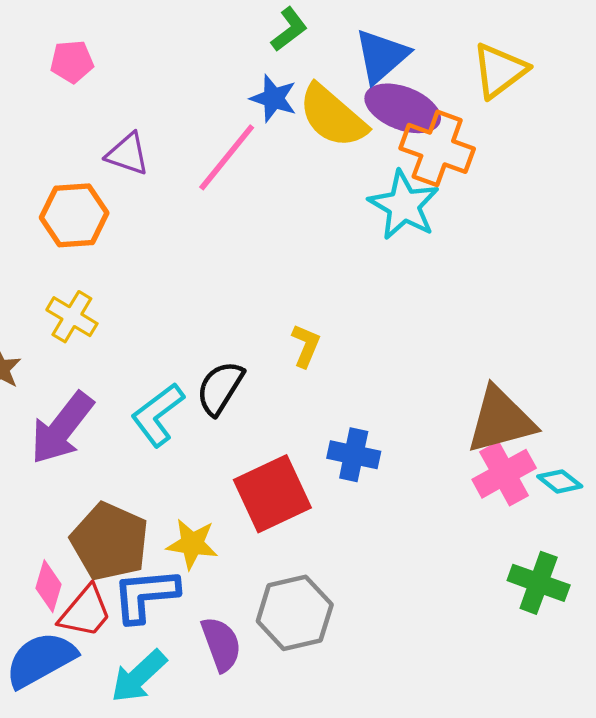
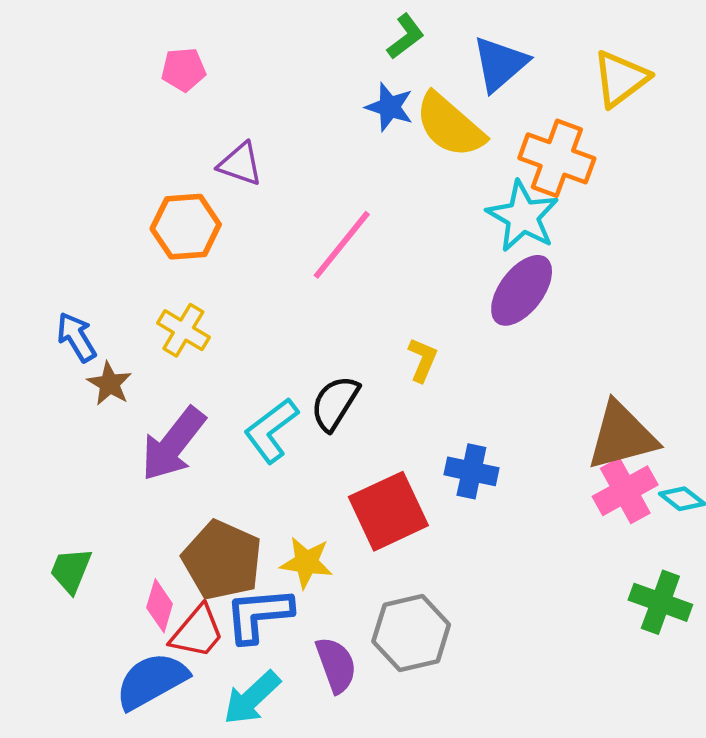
purple ellipse: (403, 108) -> (522, 290), moved, turned -74
pink line: (227, 157) -> (342, 245), moved

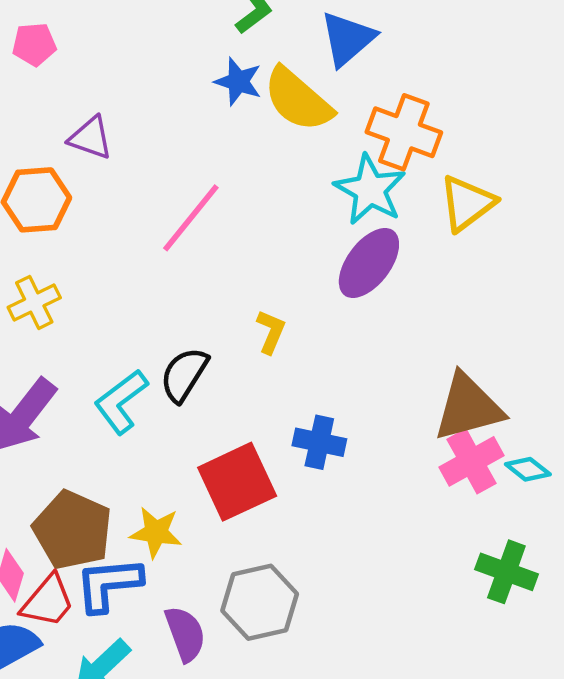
yellow triangle: (621, 79) -> (467, 203), moved
yellow cross: (183, 330) -> (34, 302), turned 33

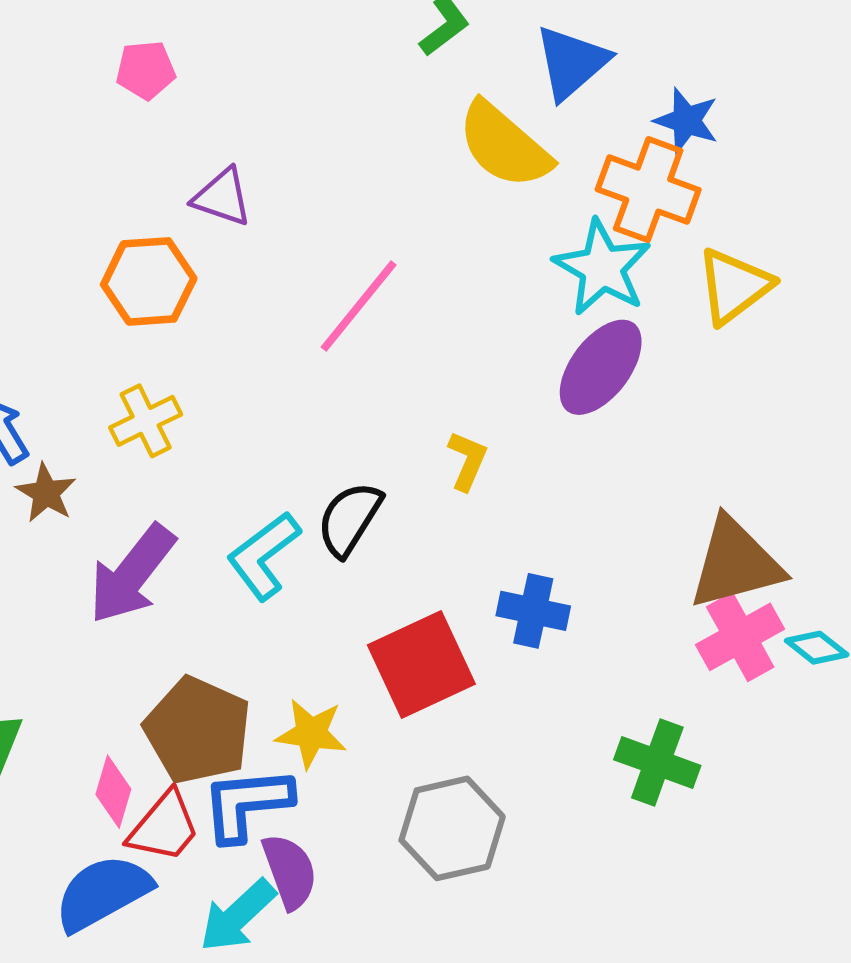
blue star: (238, 82) -> (686, 121), moved
green cross: (506, 572) -> (657, 763), moved
purple semicircle: (185, 634) -> (290, 871), moved

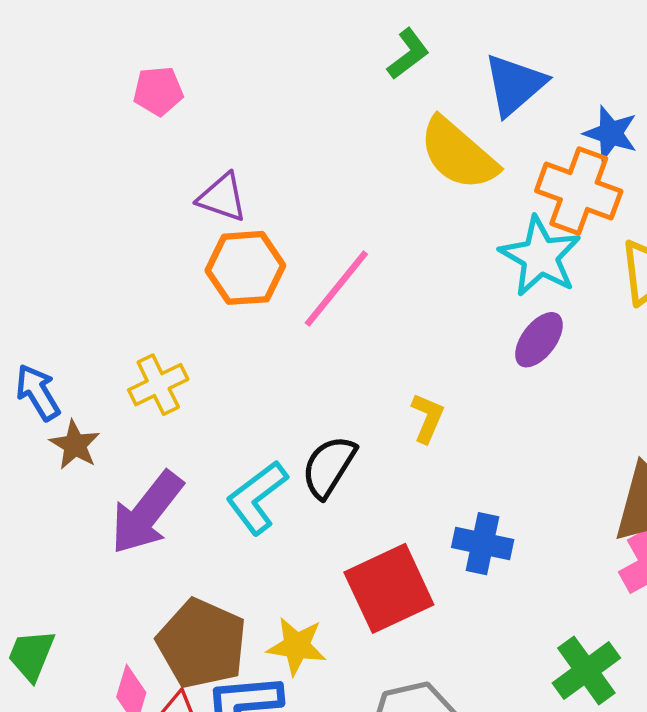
orange hexagon: (149, 281) -> (245, 268), moved
purple ellipse: (601, 367) -> (539, 340), size x0.7
green cross: (657, 763) -> (586, 670), turned 34

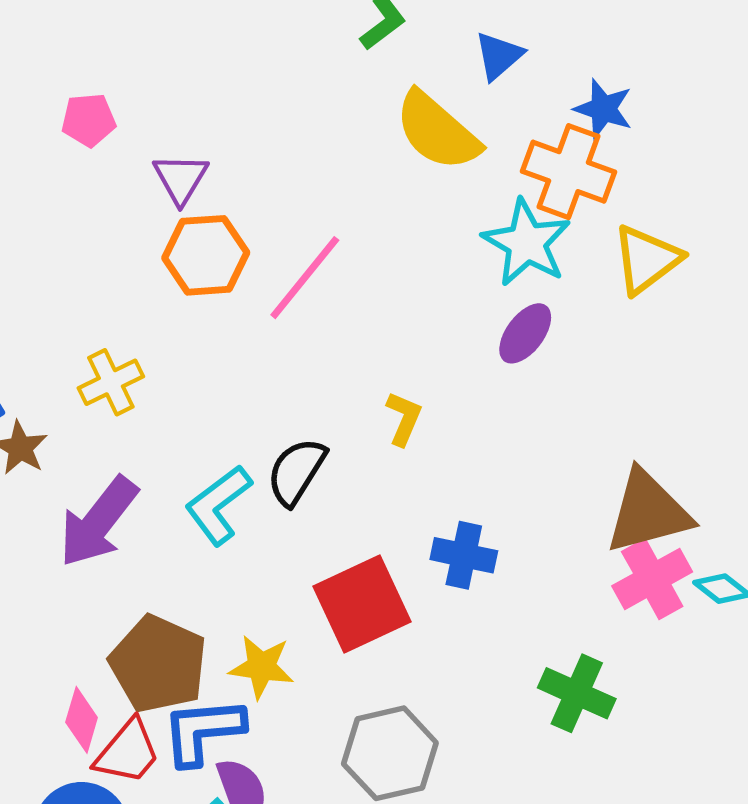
blue triangle: (515, 85) -> (499, 56), size x0.7
pink pentagon: (158, 91) -> (89, 120), moved
purple triangle: (222, 197) -> (181, 179), turned 42
green cross: (586, 670) -> (577, 693), turned -30

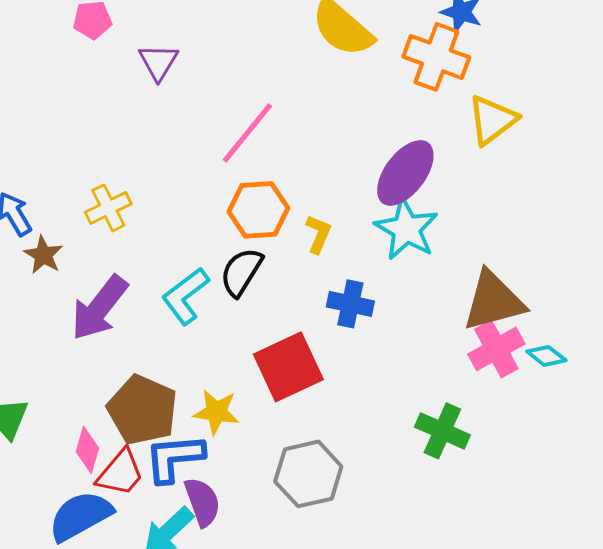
cyan star: (527, 243) -> (406, 229), moved
orange hexagon: (206, 255) -> (258, 210), moved
purple ellipse: (525, 333) -> (405, 173), size x1.5
blue cross: (464, 555) -> (350, 304), moved

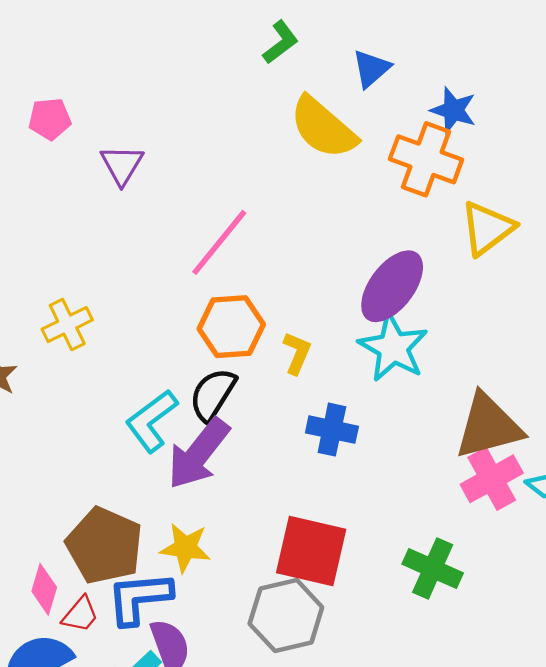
purple arrow: (99, 308) -> (198, 454), moved
red square: (288, 367) -> (311, 551), moved, turned 38
red trapezoid: (120, 473) -> (80, 614), size x0.7

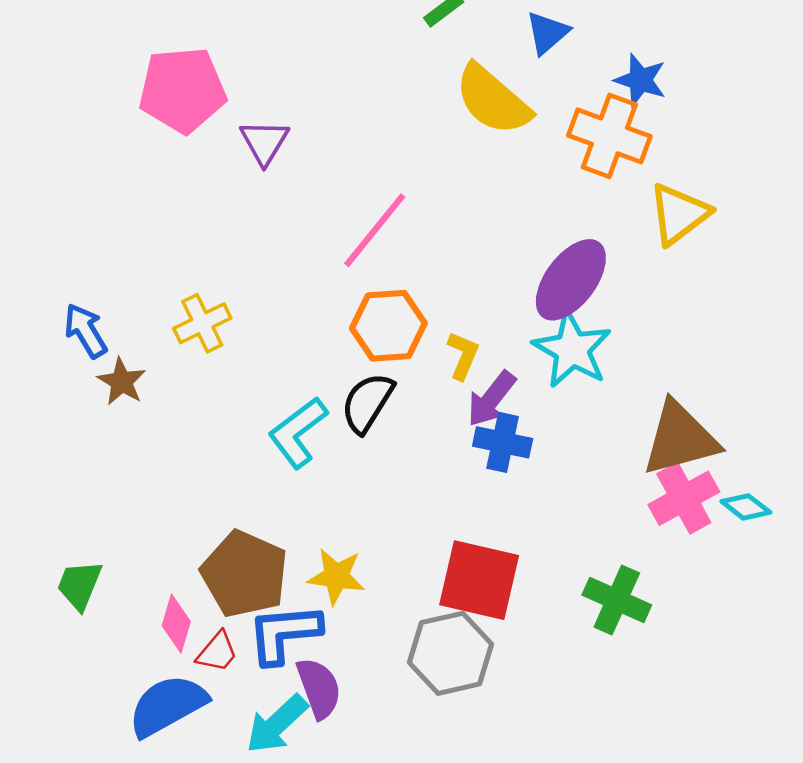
pink pentagon: (50, 119) -> (182, 90), size x1.8
purple arrow: (198, 454) -> (491, 399), moved, size x0.7

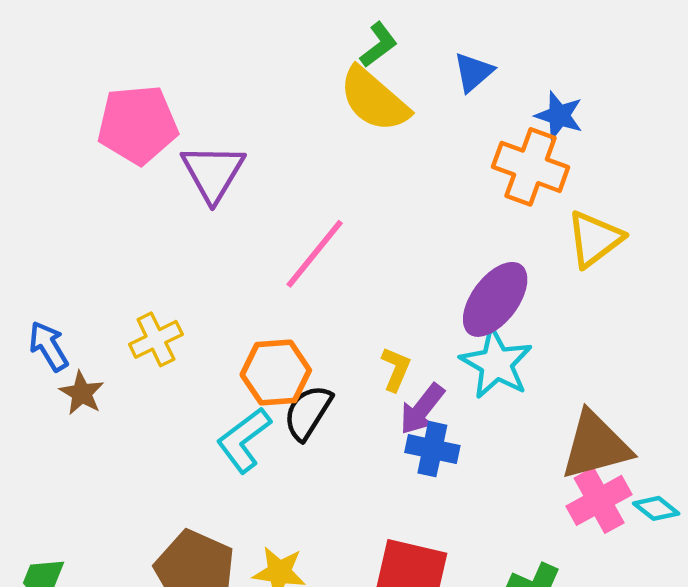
yellow semicircle: (493, 100) -> (374, 100), moved
purple triangle: (264, 142) -> (213, 173), size x1.4
orange hexagon: (388, 326) -> (276, 372), moved

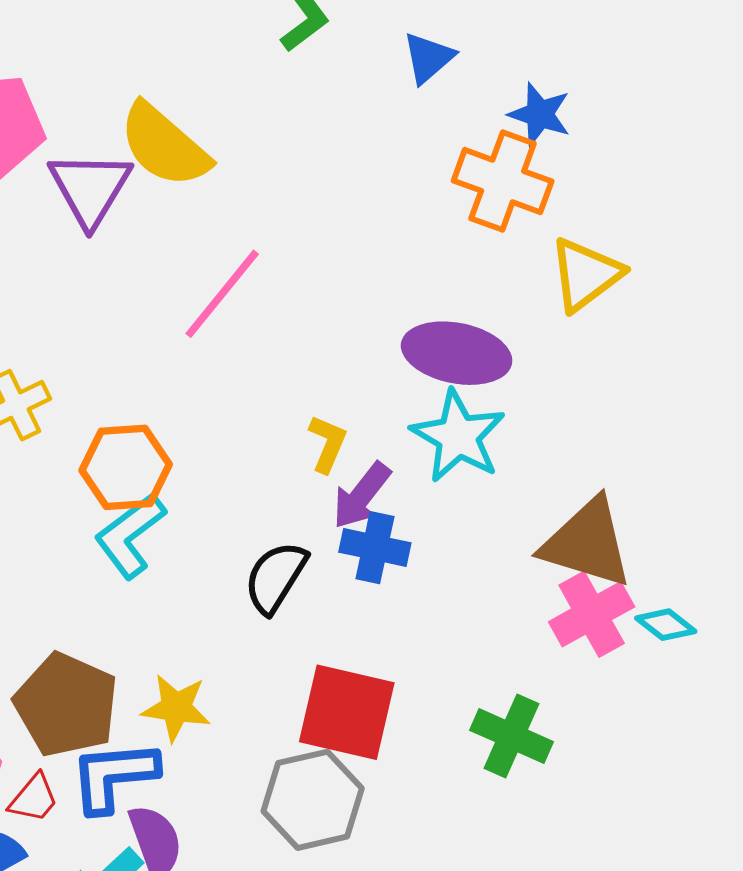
yellow semicircle: (374, 100) -> (164, 145), moved
purple ellipse: (495, 299) -> (457, 353), turned 64
orange hexagon: (276, 372) -> (126, 467), moved
black semicircle: (308, 412) -> (276, 577), moved
brown triangle: (596, 446) -> (587, 543), turned 32

